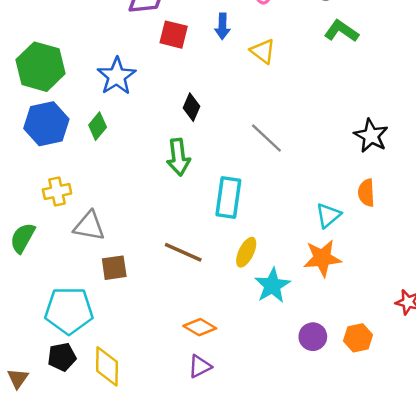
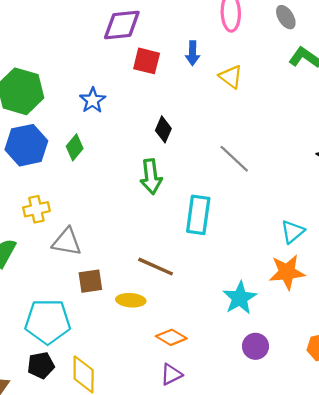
blue star: (117, 76) -> (93, 100), size x0.7
yellow ellipse: (246, 252) -> (131, 300), moved, turned 68
purple circle: (313, 337) -> (255, 346), moved

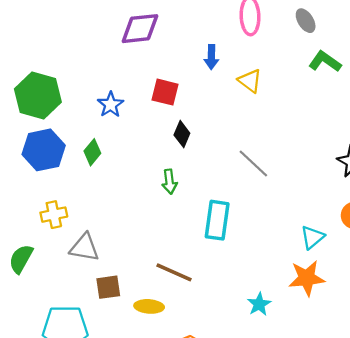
red square: (147, 61) -> (165, 92), moved
green arrow: (151, 177) -> (169, 182), size x0.7
cyan star: (240, 298) -> (259, 304), size x0.7

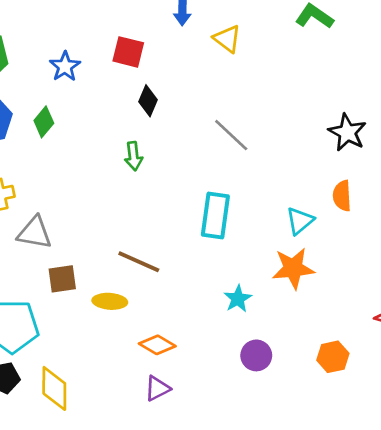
cyan rectangle: (217, 220) -> (215, 216), moved

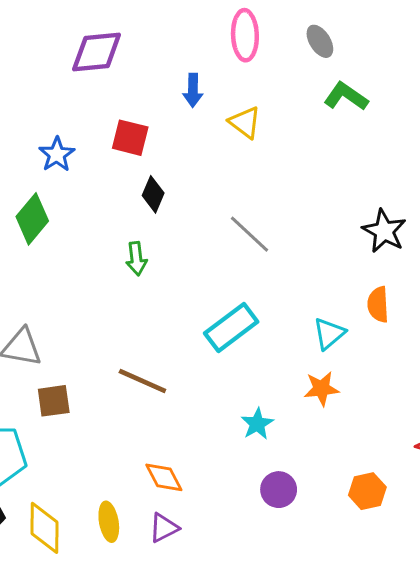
green diamond: (44, 122) -> (32, 219), size x1.4
cyan rectangle: (215, 216) -> (231, 327), turned 45
orange star: (293, 268) -> (321, 389), size x0.7
yellow ellipse: (110, 301) -> (109, 522), moved, turned 76
orange diamond: (157, 345) -> (164, 477), turned 32

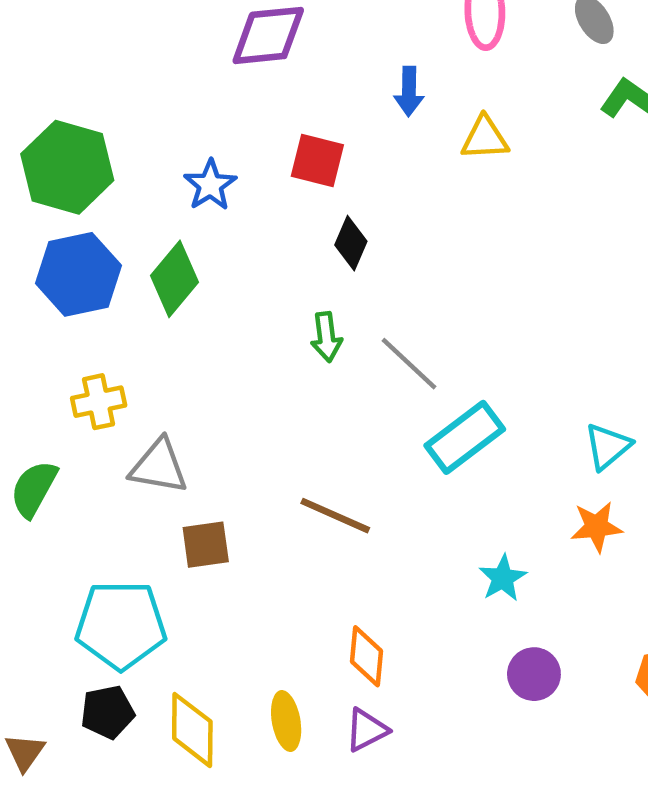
yellow triangle: (245, 122) -> (485, 138), turned -40
gray line: (250, 234) -> (409, 364), moved
orange diamond: (164, 477) -> (366, 656), turned 33

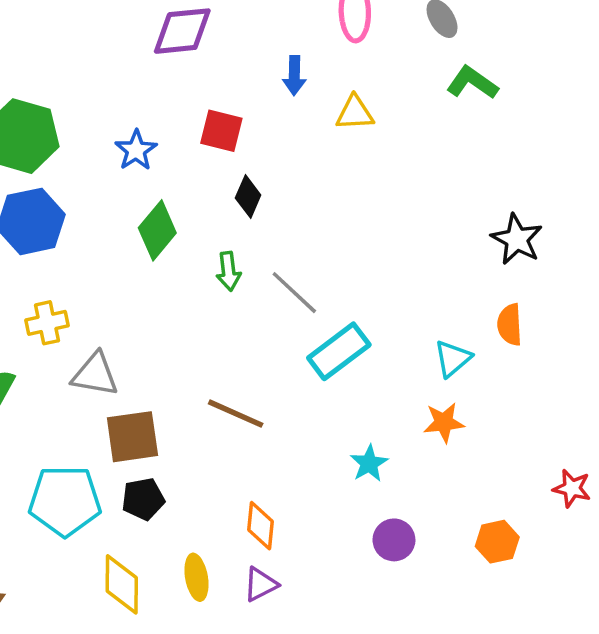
green diamond: (174, 279) -> (157, 230), moved
brown square: (206, 545) -> (132, 437), size x1.4
black pentagon: (107, 712) -> (143, 499), moved

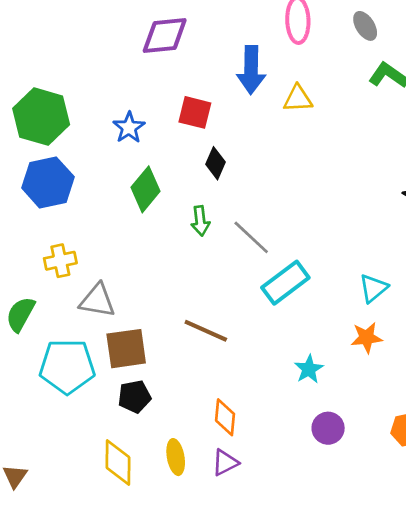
blue arrow: (294, 76) -> (251, 70), size x1.6
cyan pentagon: (65, 501) -> (67, 366), moved

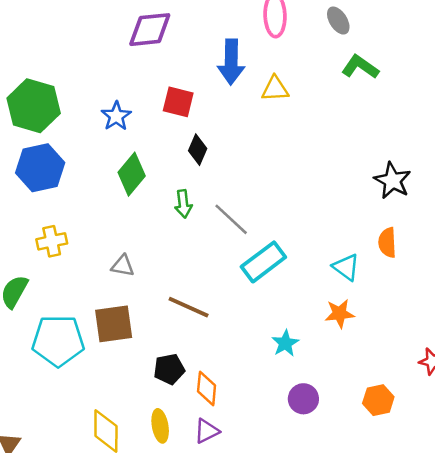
cyan triangle: (373, 288) -> (346, 267), turned -44
gray triangle: (97, 301) -> (123, 266), moved, size x0.7
black pentagon: (134, 397) -> (169, 369), moved

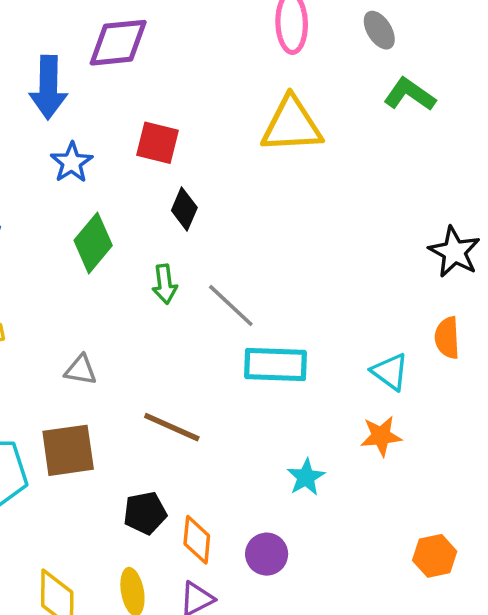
blue arrow: (231, 62) -> (48, 87), moved
yellow triangle: (275, 89) -> (292, 125), size x1.6
cyan rectangle: (263, 262) -> (276, 365), turned 39
purple circle: (303, 399) -> (267, 554), moved

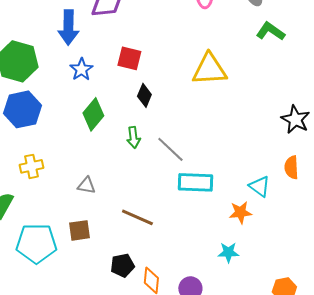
yellow triangle: (292, 125) -> (209, 69), moved
orange star: (381, 436) -> (240, 212), moved
brown square: (68, 450) -> (79, 230), size x0.7
cyan star: (306, 477) -> (228, 252), moved, turned 30

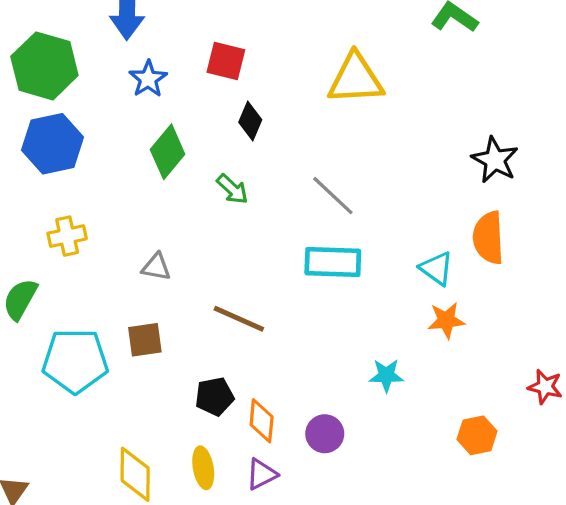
green arrow: (133, 137) -> (232, 189), turned -40
gray line: (170, 149) -> (333, 196), moved
orange semicircle: (291, 167) -> (488, 238), size x1.4
orange star: (240, 212) -> (446, 320), moved

